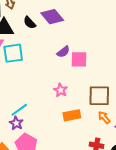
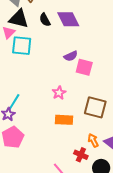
cyan line: (19, 110) -> (14, 102), turned -36
orange arrow: (104, 117) -> (93, 140), moved

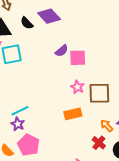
pink star: (59, 93) -> (77, 87), moved
cyan line: (14, 102) -> (20, 111), turned 48
red cross: (81, 155) -> (99, 143), turned 32

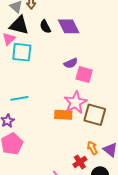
pink star: (77, 87) -> (75, 102), size x1.6
cyan line: (20, 111) -> (19, 98), moved
orange rectangle: (73, 114) -> (63, 115), moved

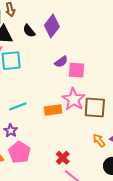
purple diamond: (69, 26) -> (52, 26), turned 75
orange rectangle: (63, 115) -> (53, 110), moved
red cross: (80, 162) -> (63, 158), moved

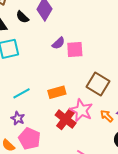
pink star: (74, 99) -> (81, 110), moved
brown square: (95, 108) -> (98, 84), turned 35
red cross: (63, 158) -> (66, 119), moved, size x1.5

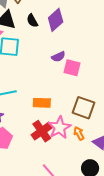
brown square: (98, 84) -> (83, 108), turned -30
orange arrow: (107, 116) -> (79, 133), moved

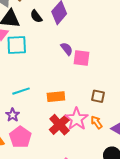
purple semicircle: (58, 57) -> (67, 49), turned -96
brown square: (83, 108) -> (98, 96), size x0.6

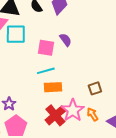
pink square: (82, 58) -> (46, 48), moved
cyan line: (21, 91) -> (46, 71), moved
brown square: (98, 96) -> (95, 88), turned -32

